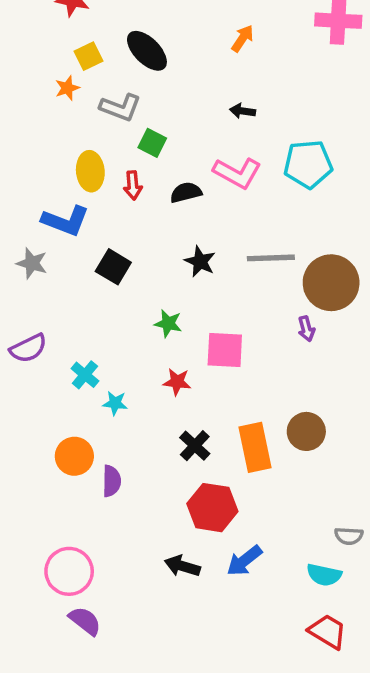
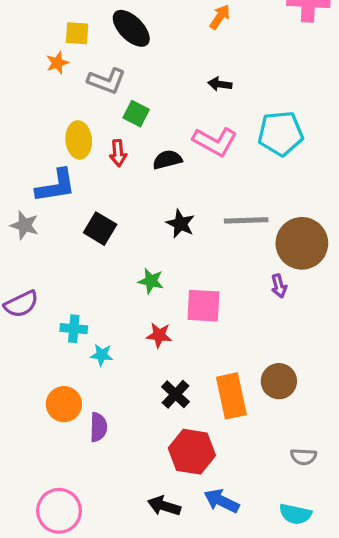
yellow square: (89, 56) -> (77, 33), turned 30
blue L-shape: (66, 221) -> (56, 186), turned -30
cyan cross: (85, 375) -> (74, 329), turned -35
gray semicircle: (349, 536) -> (304, 457), moved
blue arrow: (244, 561) -> (221, 501), turned 64

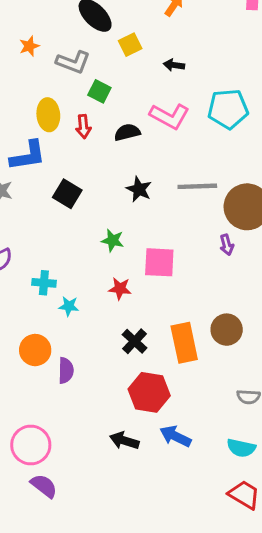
yellow square: (77, 33) -> (130, 45), moved, turned -30

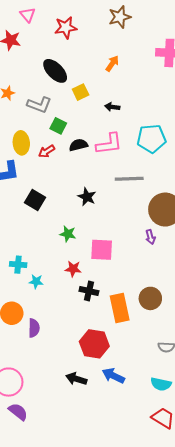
pink L-shape: (170, 116) -> (109, 144), turned -36
red arrow: (83, 126) -> (47, 151), turned 63
black semicircle: (127, 132) -> (78, 145), moved
gray line: (197, 186) -> (129, 179), moved
black cross: (135, 341) -> (89, 291), moved, turned -30

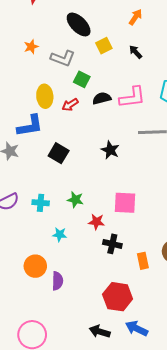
black arrow: (112, 107) -> (136, 52), moved, turned 40
green star: (68, 234) -> (75, 200), moved
cyan cross: (18, 265) -> (41, 203), moved
orange rectangle: (120, 308) -> (143, 261), size x0.6

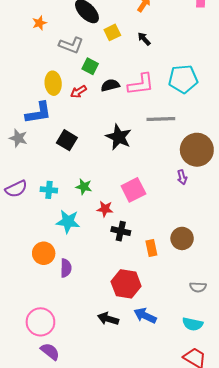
orange star: (31, 47) -> (39, 23), moved
black star: (110, 150) -> (119, 137), size x1.4
pink square: (125, 203) -> (133, 190), turned -30
cyan star: (60, 234) -> (68, 222), size x1.6

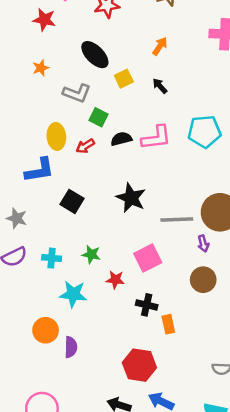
gray line: (161, 119) -> (177, 220), moved
gray star: (18, 138) -> (17, 218), moved
black cross: (121, 231) -> (147, 305), moved
brown circle: (182, 238) -> (203, 280), moved

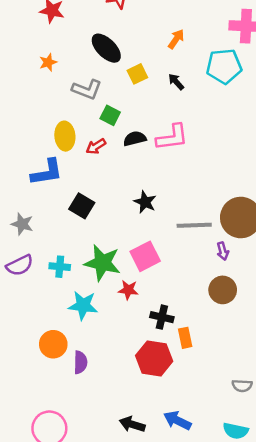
cyan pentagon: (204, 132) -> (224, 66), moved
black star: (131, 198) -> (145, 202), size x0.7
green star: (91, 254) -> (102, 263), size x1.8
pink square: (148, 258) -> (145, 256), moved
red hexagon: (139, 365) -> (154, 358), moved

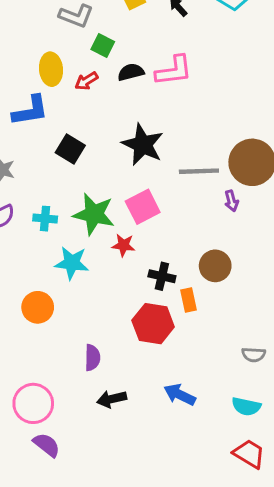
black star: (145, 202) -> (143, 145), size x1.6
brown circle: (223, 290) -> (215, 266), moved
purple semicircle: (80, 362) -> (92, 358), moved
black arrow: (132, 424) -> (112, 399), moved, turned -30

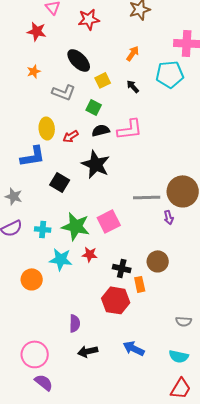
green square: (103, 45) -> (94, 107), moved
black star: (143, 145) -> (96, 164), moved
red star: (123, 245) -> (90, 254), moved
orange circle: (38, 307) -> (32, 279), moved
red trapezoid: (249, 454) -> (181, 388), turned 90

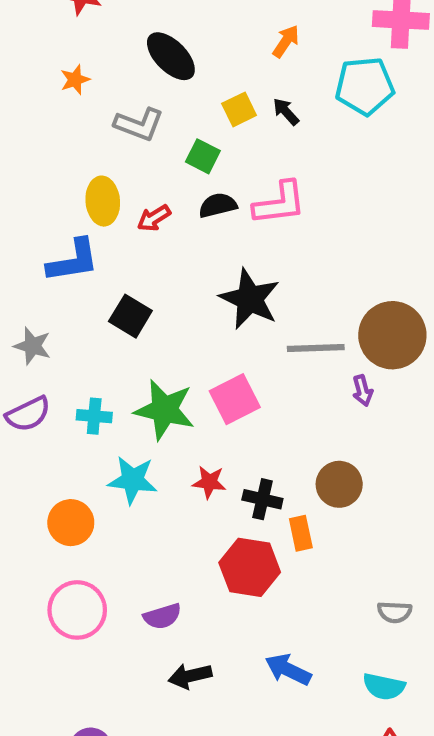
yellow square: (103, 80) -> (239, 109), moved
black star: (96, 164) -> (250, 299), moved
red star: (90, 254) -> (209, 482), moved
purple semicircle: (75, 323) -> (162, 616), turned 72
pink circle: (35, 354) -> (77, 610), moved

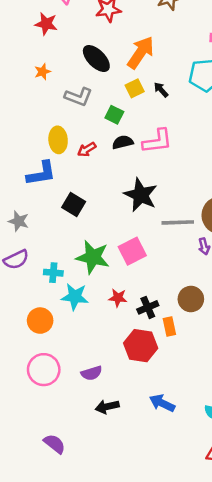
orange arrow: (286, 41) -> (141, 53), moved, size x1.8
cyan cross: (94, 416) -> (53, 273), moved
black cross: (262, 499) -> (148, 307), turned -36

